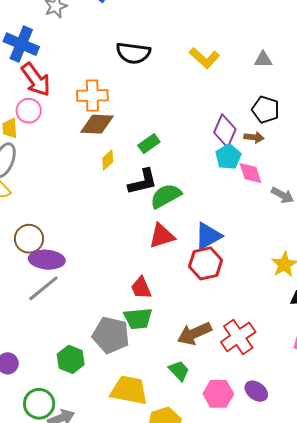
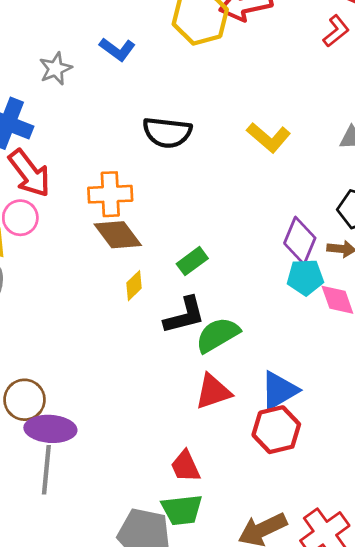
brown diamond: (97, 124) -> (118, 235), turned 52
cyan pentagon: (228, 157) -> (305, 277), turned 30
gray line: (43, 288) -> (46, 470), turned -44

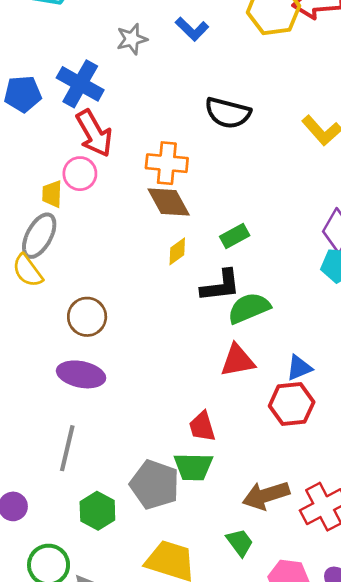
blue triangle: (279, 390) -> (299, 368), size x0.7
brown circle: (25, 400) -> (87, 317), moved
gray line: (46, 470) -> (67, 448), moved

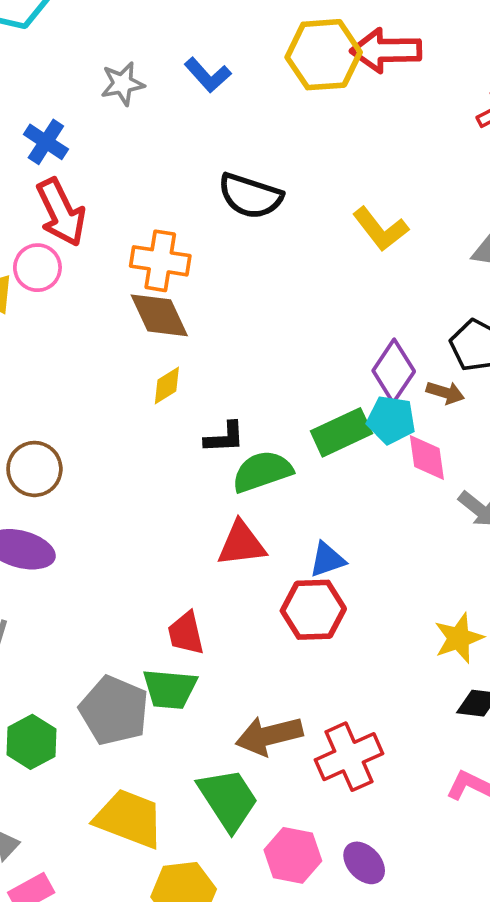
blue cross: (80, 84) -> (46, 142), size x0.7
green rectangle: (235, 236) -> (341, 432), moved, size x1.4
black L-shape: (221, 286) -> (224, 437), size x0.7
green trapezoid: (240, 543) -> (228, 799), size x1.6

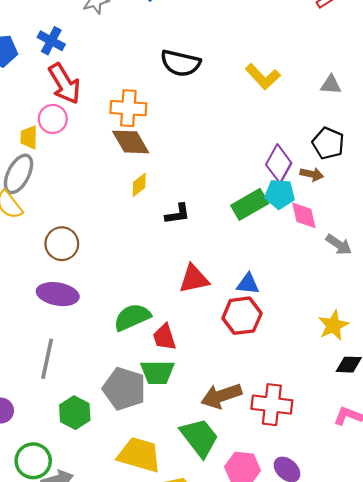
green semicircle: (262, 471) -> (132, 317), moved
blue triangle: (327, 560) -> (248, 284), turned 30
red cross: (349, 757) -> (272, 405), turned 36

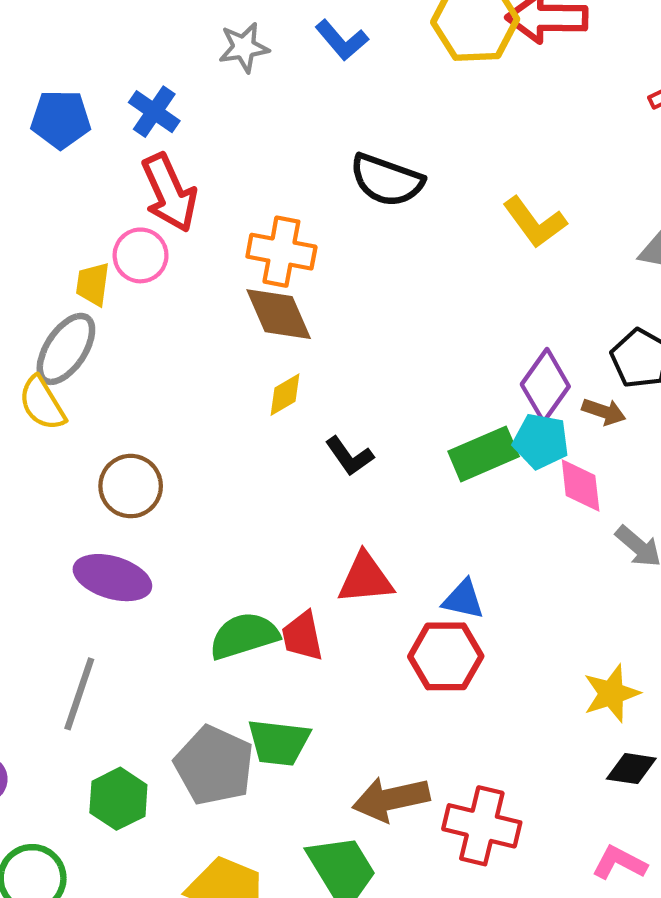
black L-shape: (178, 214) -> (349, 456), turned 56
red trapezoid: (164, 337) -> (302, 636), moved

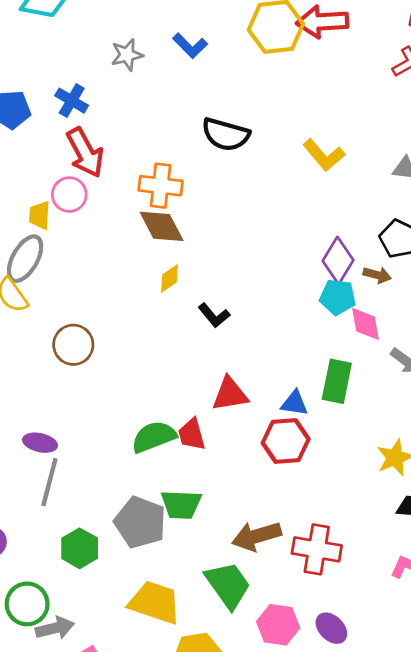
green rectangle: (484, 454) -> (337, 381), moved, turned -51
purple ellipse: (112, 578) -> (40, 443), moved, size x0.7

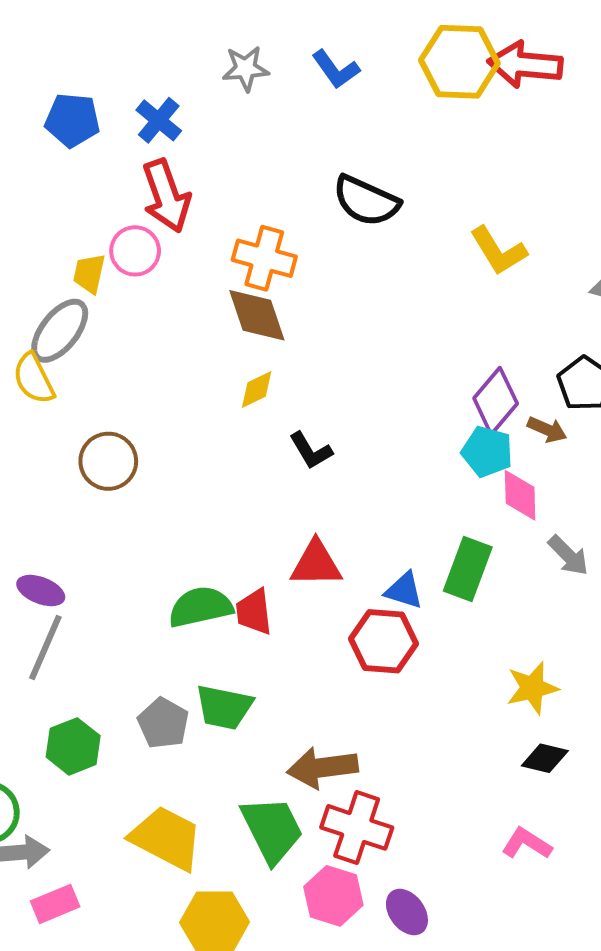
gray pentagon: (140, 522) -> (163, 723), size x0.7
red cross: (317, 549) -> (357, 827), moved

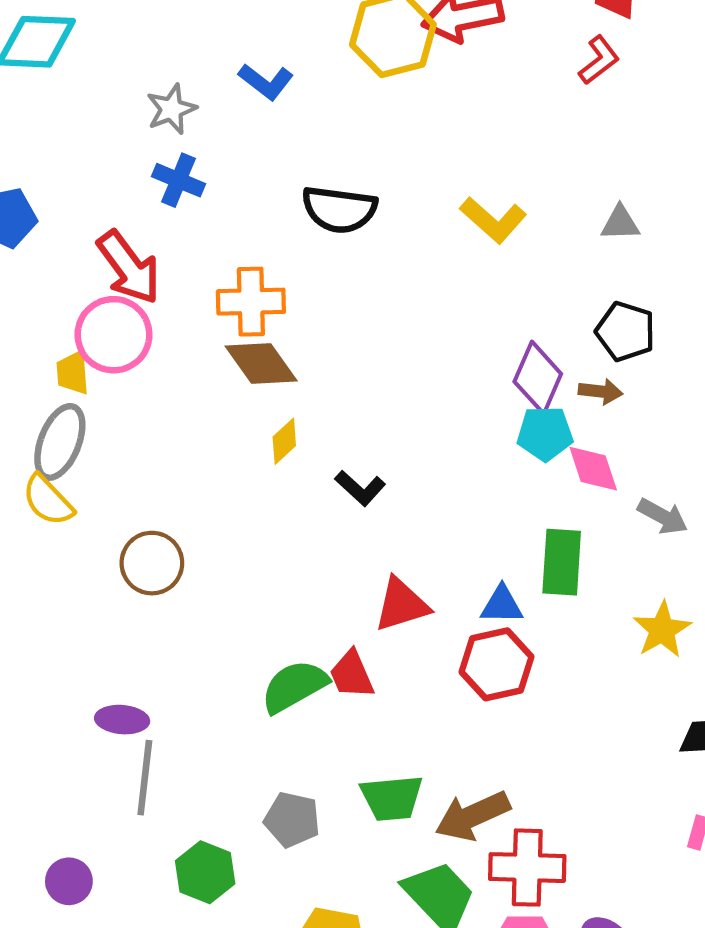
blue cross: (159, 120) -> (178, 180), moved
pink circle: (135, 251) -> (114, 335), size x1.4
yellow star: (532, 688) -> (662, 630), moved
green trapezoid: (224, 707) -> (392, 798), moved

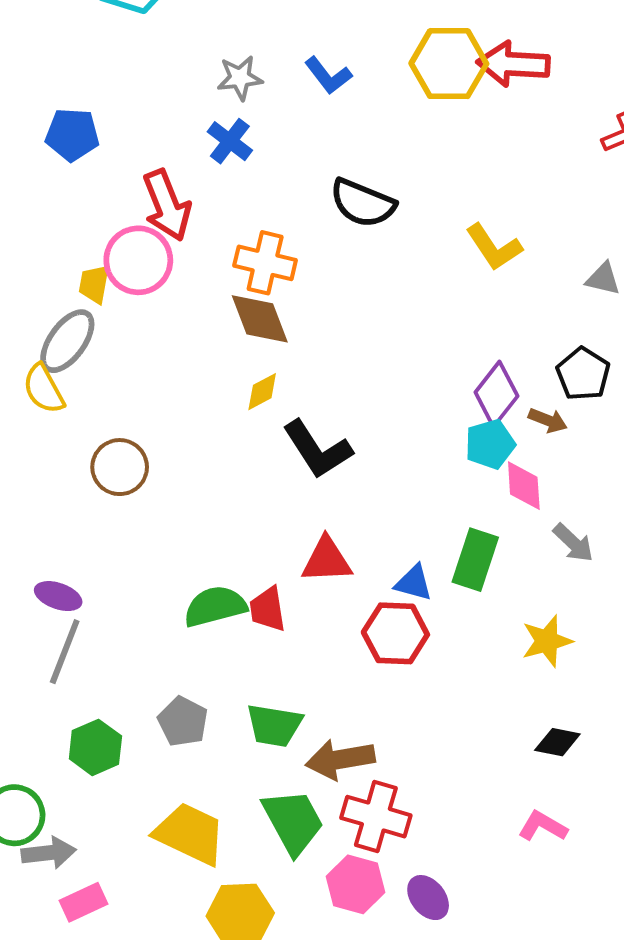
cyan pentagon: (545, 433) -> (490, 444), turned -30
black L-shape: (360, 488) -> (317, 449), size x1.6

